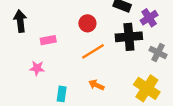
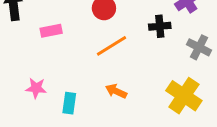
black cross: (129, 37) -> (160, 26), size x0.6
pink star: (37, 68) -> (36, 88), moved

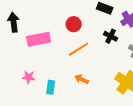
black cross: (160, 26) -> (111, 36), turned 32
pink rectangle: (51, 31) -> (39, 39), size x1.6

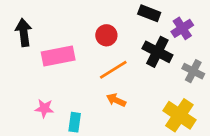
black cross: (111, 36) -> (157, 52), size x1.5
orange arrow: (82, 79) -> (116, 100), moved

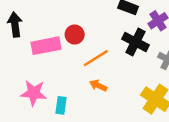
red circle: (106, 35) -> (75, 35), moved
pink star: (44, 108) -> (34, 93), size x1.5

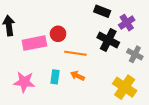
orange line: (96, 58) -> (75, 53), turned 40
cyan rectangle: (61, 105) -> (55, 77), moved

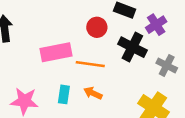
red circle: (58, 34) -> (97, 27), moved
pink rectangle: (34, 43) -> (56, 52), moved

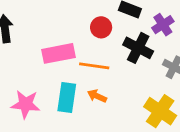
cyan rectangle: (64, 94) -> (67, 97), size x1.5

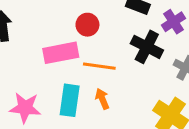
red circle: (101, 27) -> (87, 25), moved
orange arrow: (97, 96) -> (102, 99), turned 42

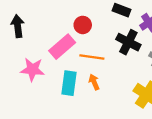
pink rectangle: (61, 53) -> (62, 47), turned -30
pink star: (25, 108) -> (32, 69), moved

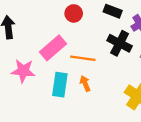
red circle: (83, 25) -> (74, 13), moved

